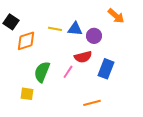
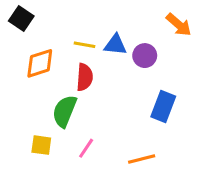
black square: (11, 22) -> (21, 19), moved
red semicircle: (83, 57) -> (85, 77), moved, turned -72
pink line: (68, 72) -> (86, 148), moved

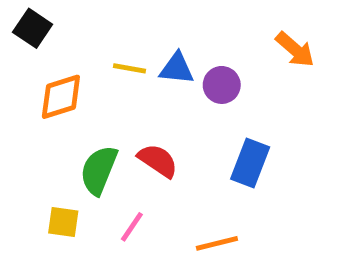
orange arrow: (179, 25) -> (295, 50), moved
red semicircle: (85, 77) -> (158, 161), moved, turned -60

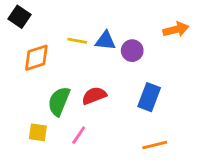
orange arrow: (295, 50) -> (176, 29), turned -55
red semicircle: (158, 161) -> (94, 96), turned -55
orange line: (217, 243) -> (155, 145), moved

